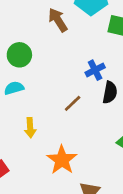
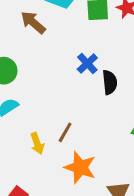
brown line: (73, 103) -> (65, 132), moved

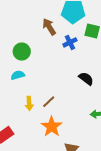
blue cross: (87, 63) -> (70, 42), moved
black semicircle: (110, 82) -> (86, 79), turned -63

